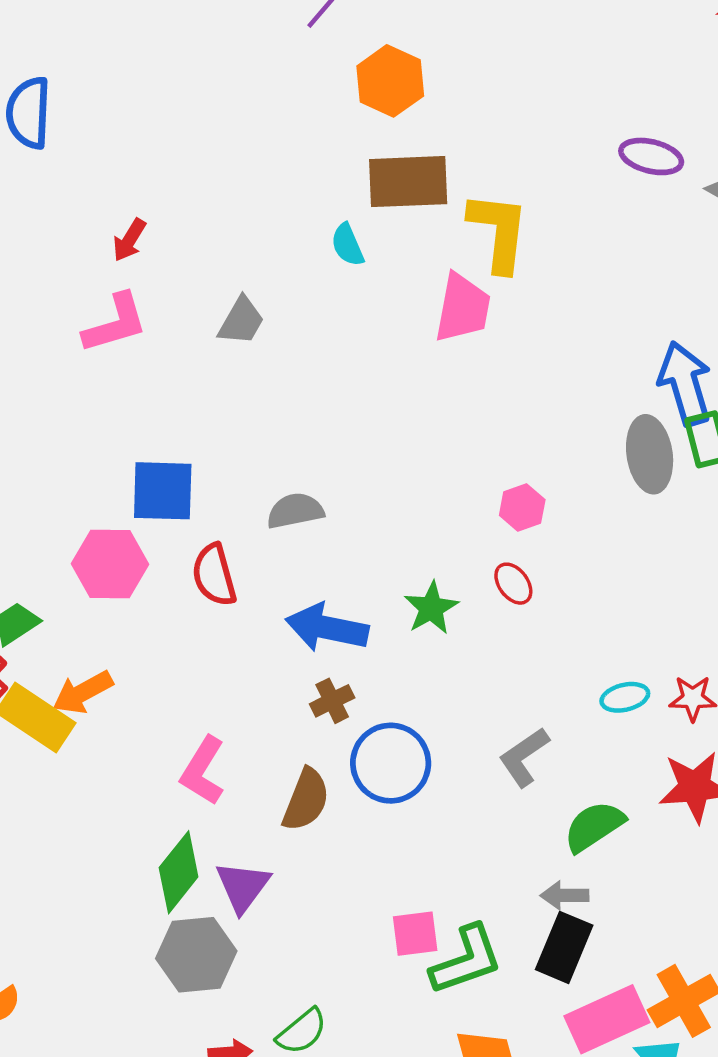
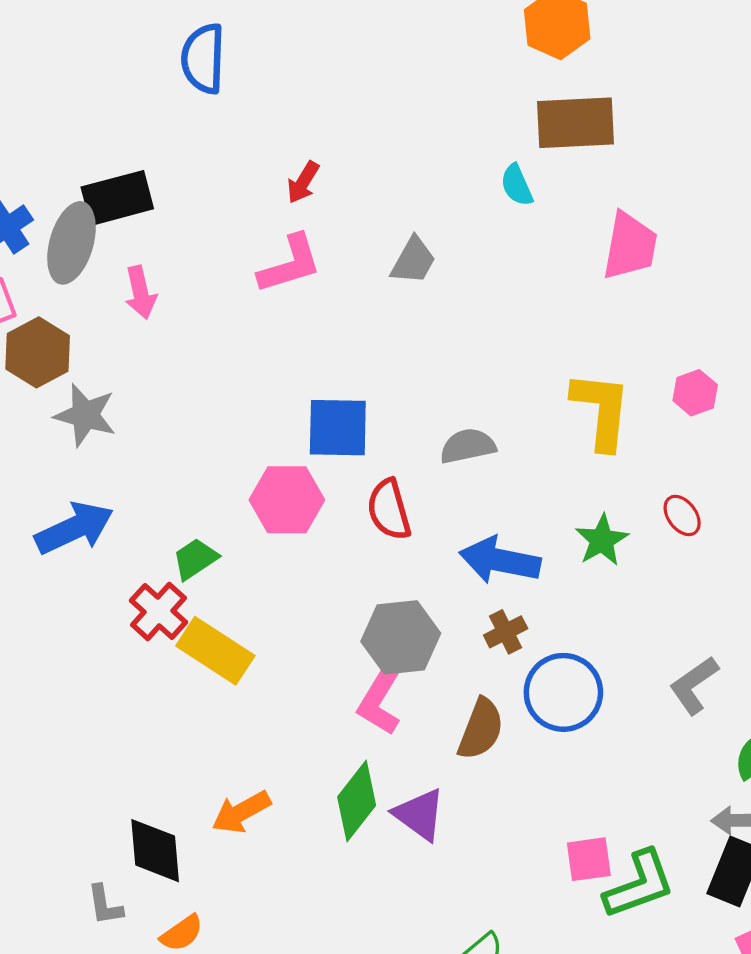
yellow L-shape: (499, 232) -> (601, 410), moved
pink hexagon: (522, 508) -> (695, 393), moved
orange arrow: (83, 692) -> (241, 812), moved
purple triangle: (243, 886) -> (420, 814), turned -30
gray hexagon: (196, 955) -> (401, 637), moved

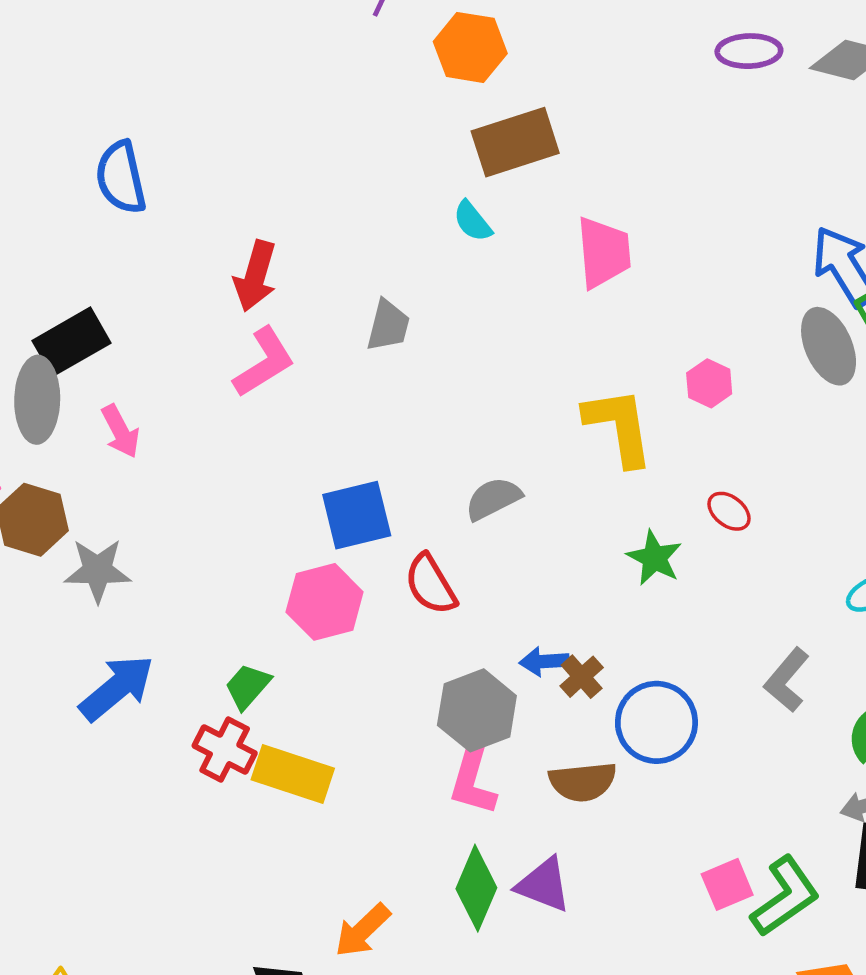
red arrow: (303, 182) -> (255, 276), size x1.5
blue arrow: (500, 560) -> (544, 661), moved, size x0.6
brown semicircle: (481, 729) -> (583, 782), turned 78

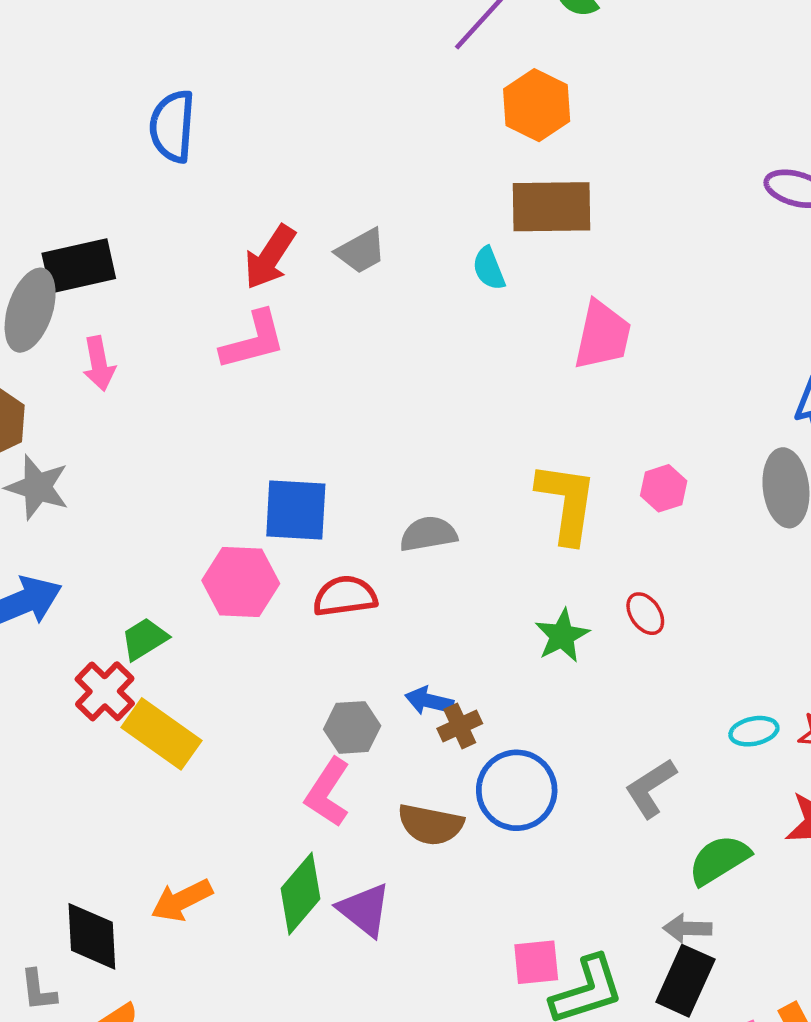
gray trapezoid: (388, 326) -> (361, 251), moved, turned 30
red semicircle: (431, 584) -> (345, 596), turned 96
gray hexagon: (477, 710) -> (352, 727), size x0.7

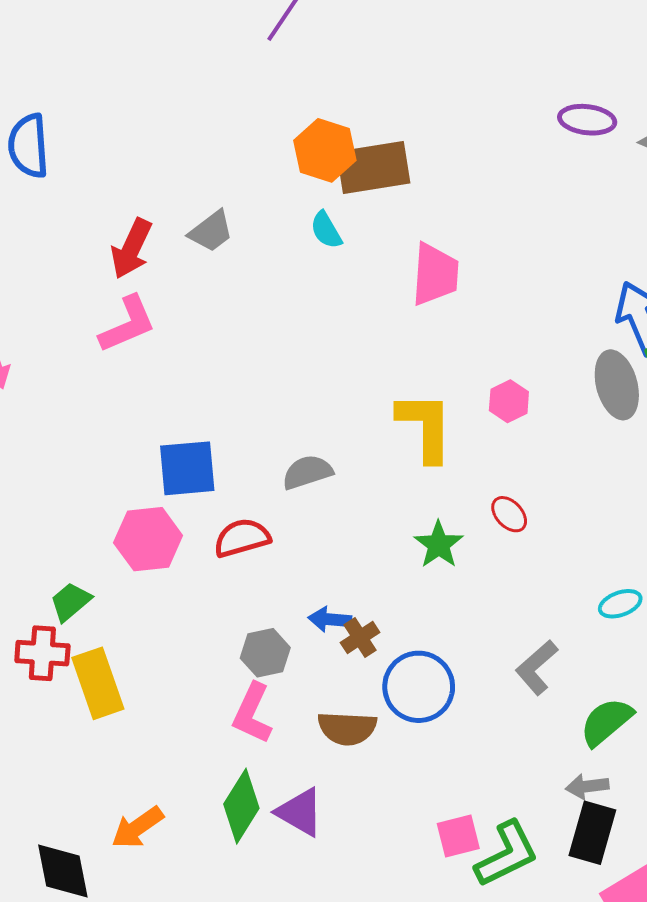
orange hexagon: (537, 105) -> (325, 150), moved
red cross: (105, 691) -> (42, 653), turned -32
yellow rectangle: (161, 734) -> (98, 683), turned 44

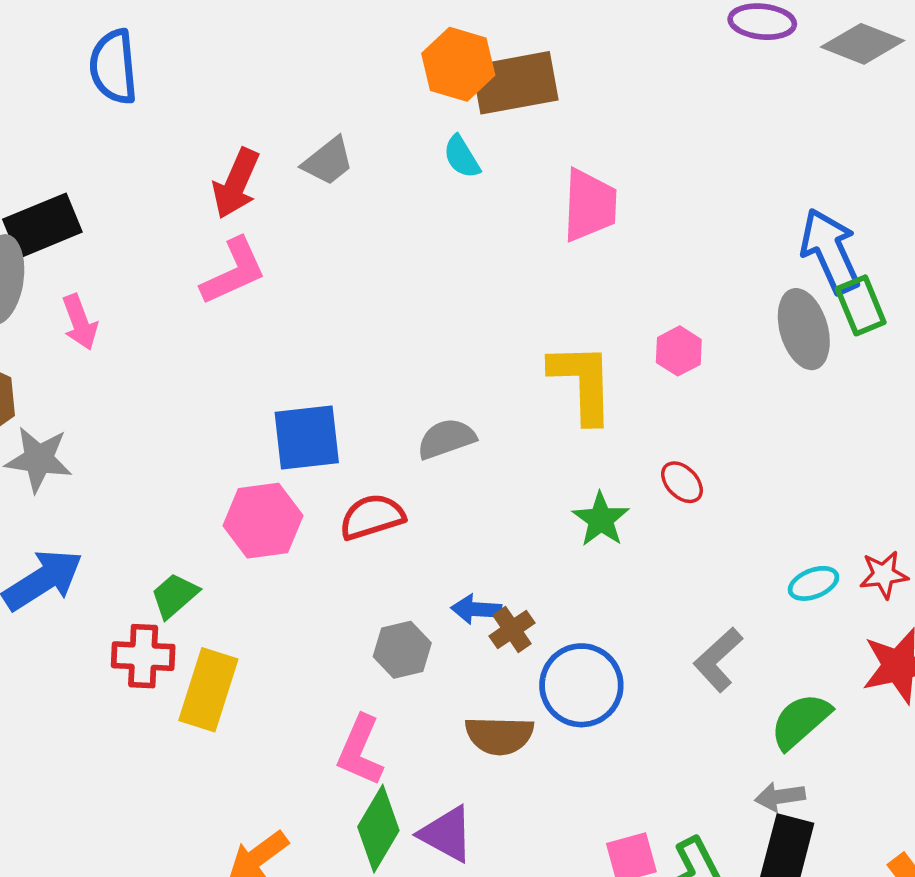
yellow rectangle: (98, 683) -> (208, 690), turned 38
pink L-shape: (252, 713) -> (360, 751), moved

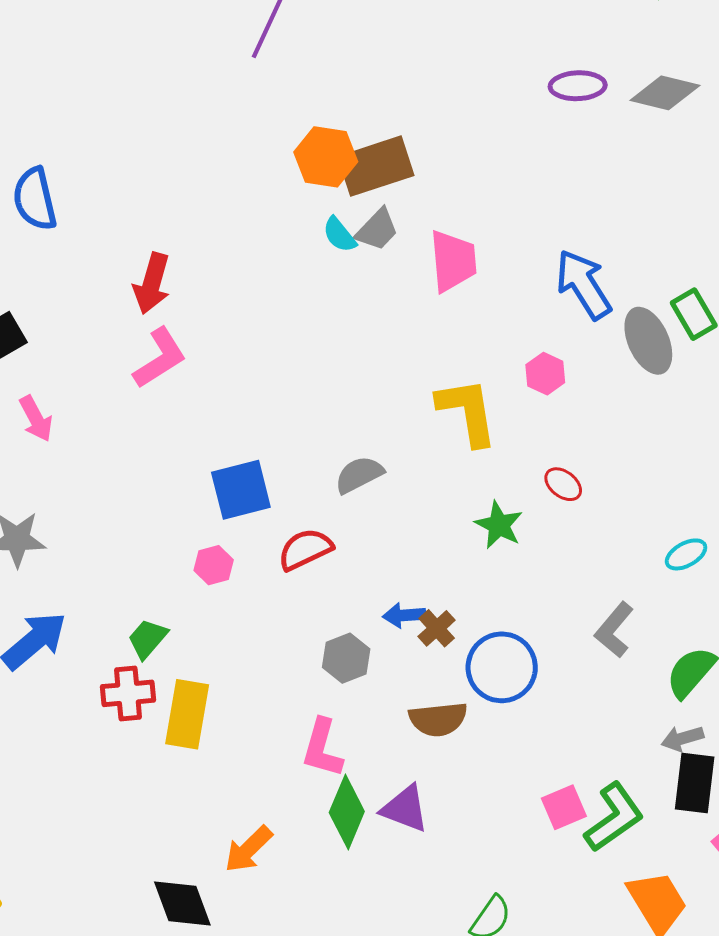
gray trapezoid: (328, 161) -> (377, 230), moved
blue arrow: (830, 251) -> (583, 284), moved
pink hexagon: (263, 521) -> (214, 565), size x0.6

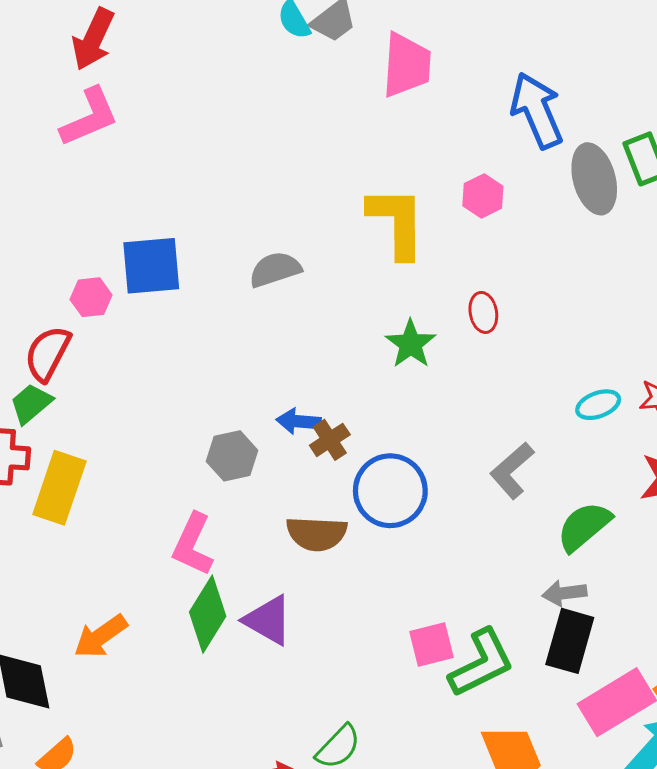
red ellipse: (563, 484) -> (483, 312), turned 33
red semicircle: (305, 549) -> (48, 354), moved, turned -46
pink hexagon: (214, 565) -> (91, 297), moved

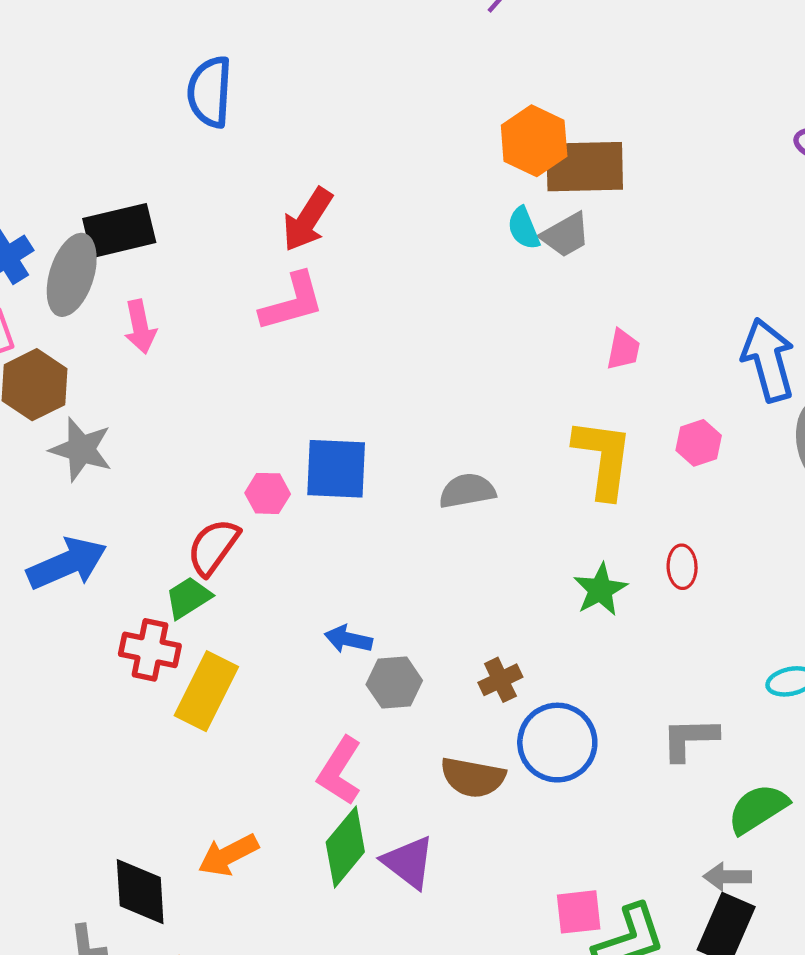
pink trapezoid: (407, 65) -> (623, 350), moved, size x0.6
blue arrow: (299, 421) -> (348, 639), moved
gray L-shape: (512, 471) -> (690, 739), turned 32

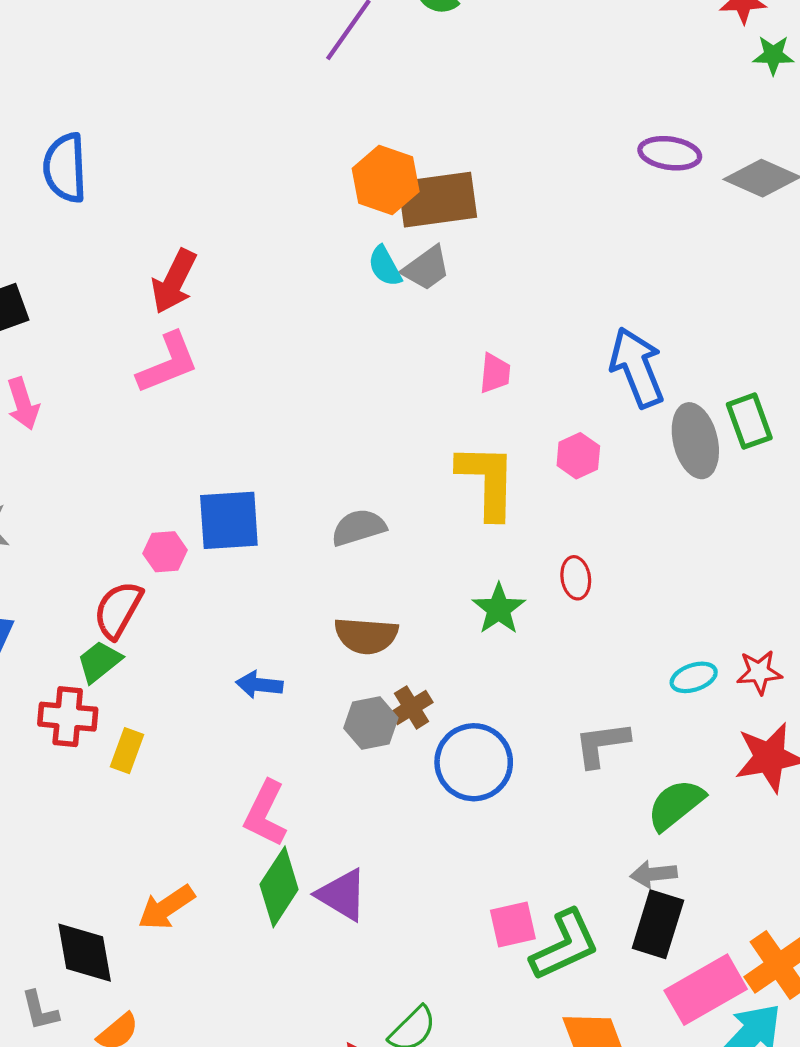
gray hexagon: (394, 683) -> (371, 723), moved
yellow rectangle: (206, 691) -> (127, 751), size x0.6
brown semicircle: (473, 777) -> (366, 636), moved

